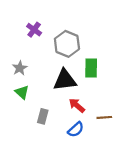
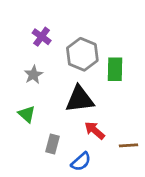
gray star: (20, 68) -> (33, 75), moved
green rectangle: (91, 68) -> (115, 69), moved
blue semicircle: (76, 130) -> (81, 162), moved

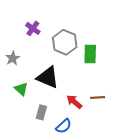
gray star: (33, 75) -> (13, 58), moved
black triangle: (80, 99) -> (48, 77), moved, turned 30
brown line: (129, 145) -> (98, 97), moved

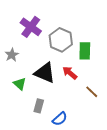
purple cross: (33, 28) -> (31, 27), size x1.5
brown line: (98, 97) -> (92, 92), turned 48
red arrow: (74, 102) -> (70, 73), moved

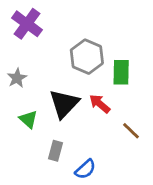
purple cross: (31, 27) -> (27, 24), moved
black triangle: (45, 73) -> (64, 104), turned 50

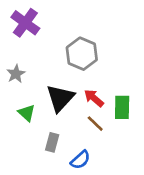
green rectangle: (121, 72) -> (122, 107), moved
brown line: (131, 131) -> (95, 124), moved

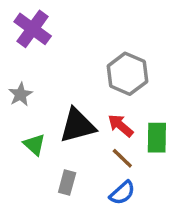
gray hexagon: (82, 54) -> (127, 74), moved
black triangle: (60, 98) -> (77, 126), turned 32
blue semicircle: (80, 160) -> (122, 193), moved

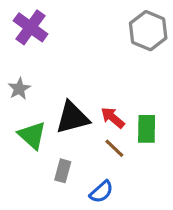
gray hexagon: (127, 74) -> (148, 31), moved
green triangle: (34, 145) -> (32, 135), size x1.4
blue semicircle: (122, 193) -> (101, 192), moved

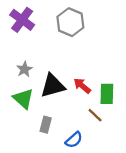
gray hexagon: (148, 31) -> (70, 22), moved
gray star: (19, 89) -> (24, 69), moved
brown line: (114, 148) -> (95, 115), moved

